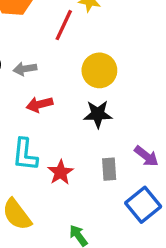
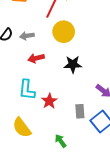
yellow circle: (99, 70) -> (64, 32), moved
gray rectangle: (109, 169) -> (80, 111), moved

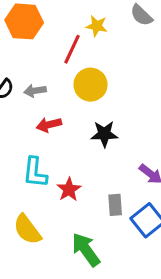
green arrow: (61, 141) -> (86, 250), size x1.6

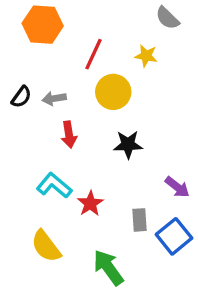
yellow star: (97, 26) -> (146, 56), moved
red arrow: (49, 125) -> (69, 135), turned -85
cyan L-shape: (35, 172) -> (54, 185), turned 124

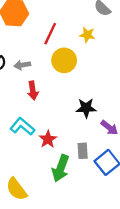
black star: (128, 144) -> (86, 108), moved
yellow semicircle: (46, 246) -> (17, 189), moved
green arrow: (108, 268) -> (61, 168), moved, turned -124

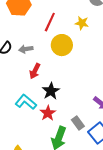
red arrow: (33, 91) -> (35, 71), turned 35
black star: (86, 108) -> (51, 91), moved, turned -30
gray rectangle: (83, 151) -> (78, 123), turned -32

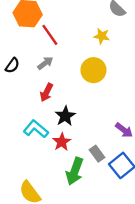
red line: (50, 22) -> (50, 35), moved, turned -60
yellow circle: (62, 45) -> (93, 70), moved
gray arrow: (26, 49) -> (45, 63), moved, turned 152

